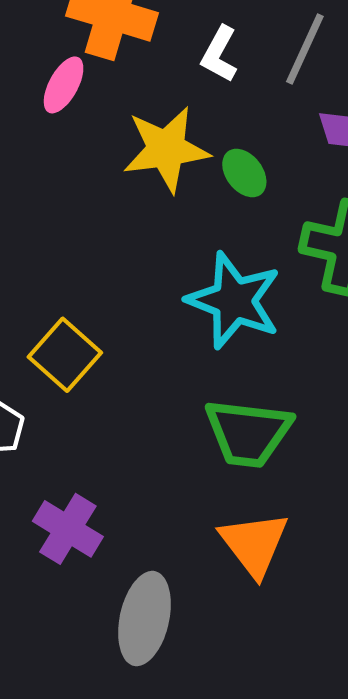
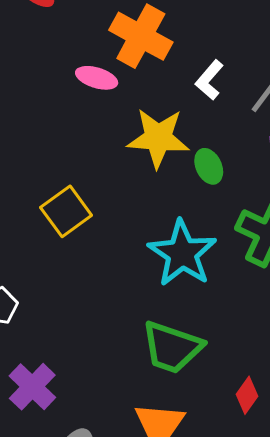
pink ellipse: (64, 85) -> (97, 78), turned 66
yellow square: (65, 355) -> (66, 211), moved

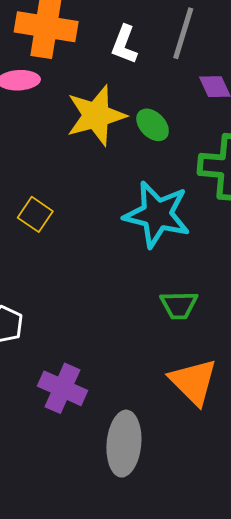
yellow square: (66, 211) -> (35, 214), size x0.7
green trapezoid: (172, 347) -> (179, 305), size x0.6

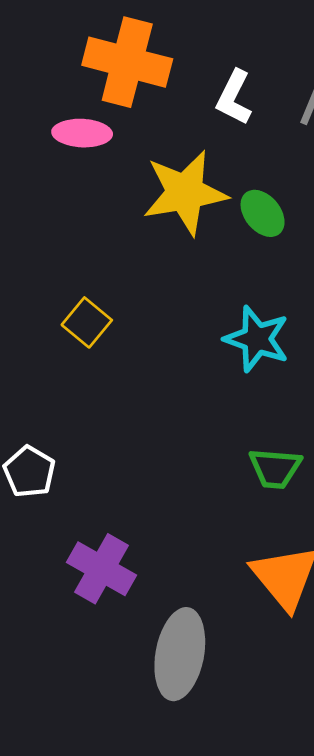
cyan star: (157, 214) -> (257, 339), size x0.7

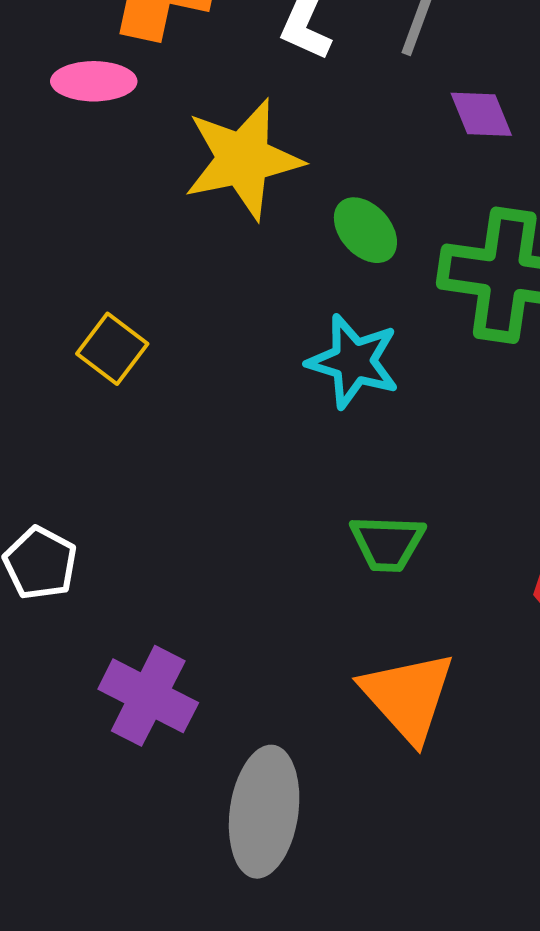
green ellipse: (263, 213) -> (365, 230), moved

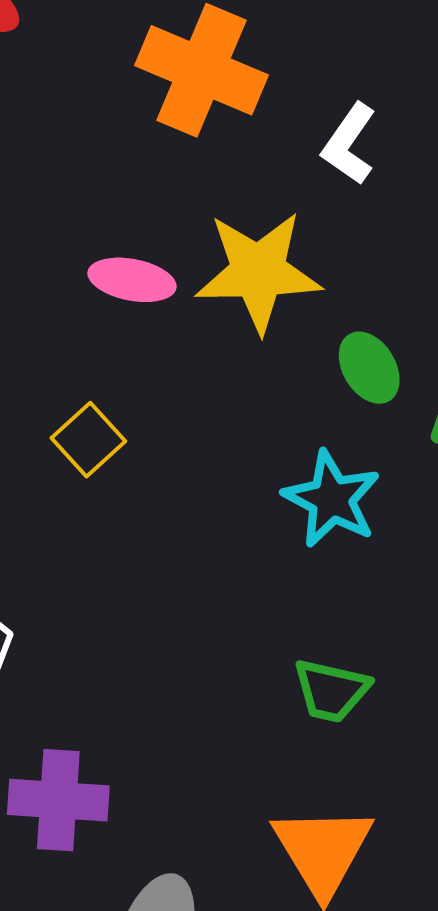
pink ellipse: (94, 81) -> (132, 280), moved
purple cross: (148, 696) -> (58, 800), turned -34

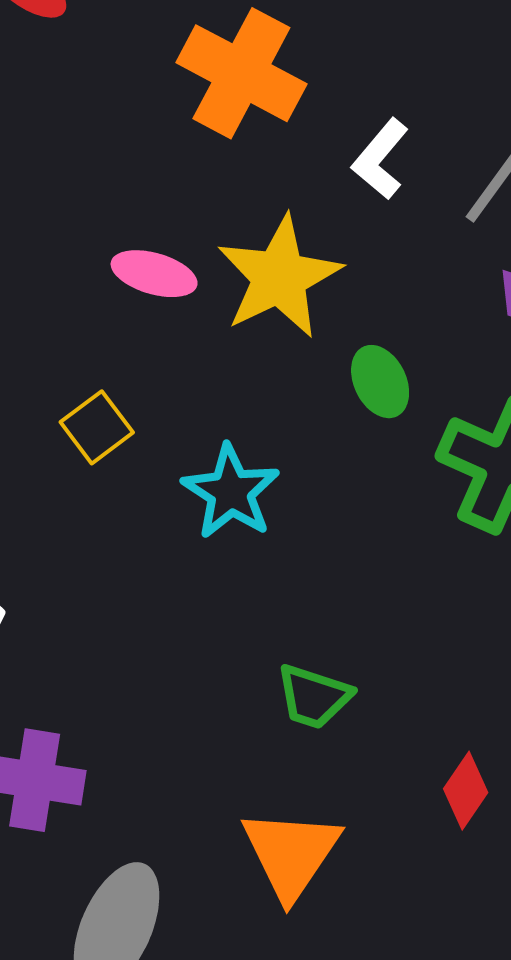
yellow star: (258, 272) -> (279, 277), turned -30
cyan star: (332, 499) -> (231, 492), moved

